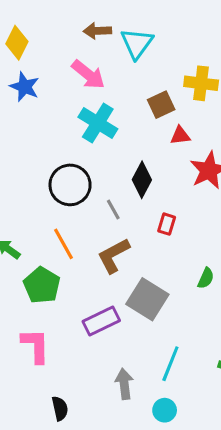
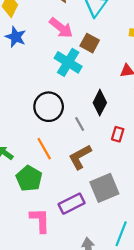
brown square: (161, 105) -> (90, 43), moved, turned -36
gray square: (147, 299) -> (104, 188), turned 36
pink L-shape: (35, 346) -> (40, 220), moved

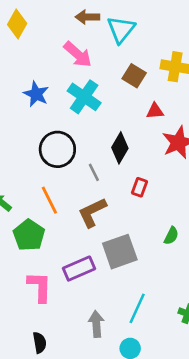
blue star: (16, 37) -> (36, 94), moved
brown square: (90, 43) -> (134, 76), moved

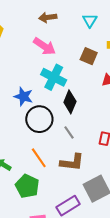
cyan triangle: (121, 29) -> (90, 20), moved, size x0.7
blue star: (36, 94) -> (23, 96), moved
black diamond: (120, 148) -> (70, 102), moved
brown L-shape: (92, 212) -> (72, 162), turned -140

